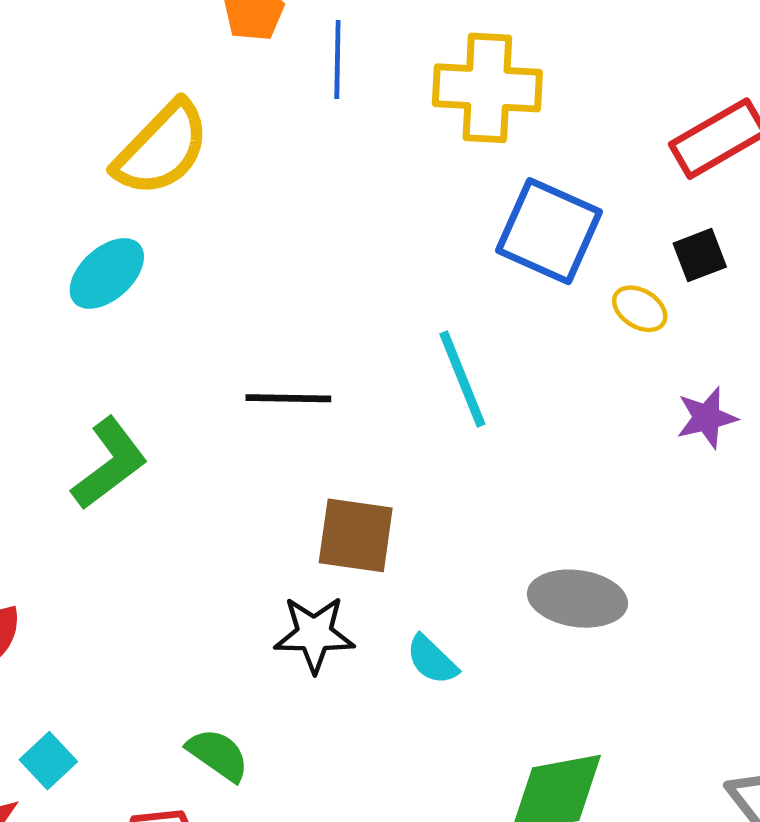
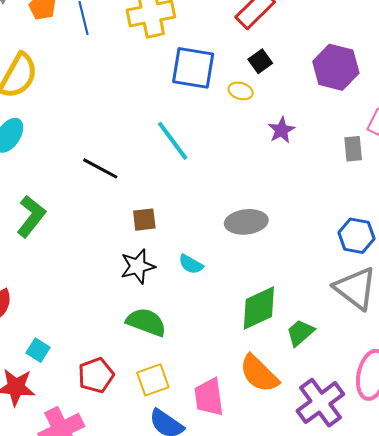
black line: (288, 398) -> (100, 168), turned 42
brown square: (356, 535) -> (144, 220), size x0.7
green semicircle: (218, 755) -> (146, 322), moved, size x1.4

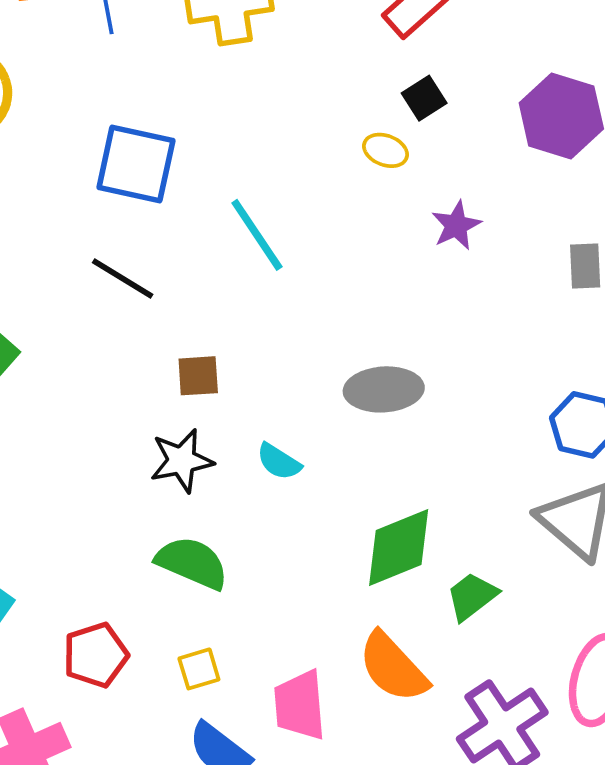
blue square: (193, 68) -> (136, 164), moved
yellow square: (153, 380) -> (199, 669), size x0.7

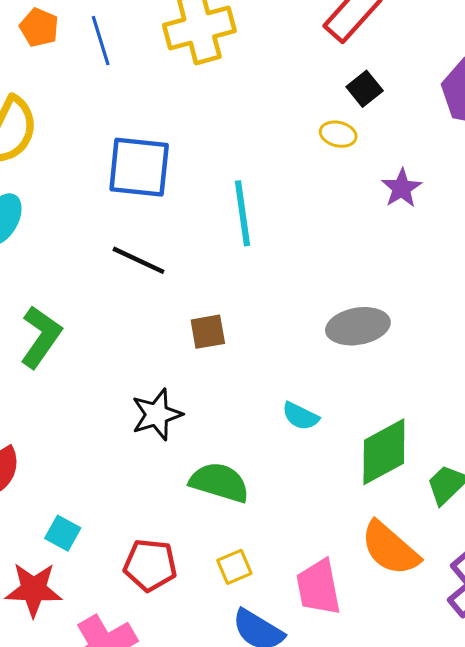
cyan line: (257, 235) -> (242, 213), turned 32
black star: (182, 461) -> (157, 415), moved
cyan semicircle: (279, 462) -> (300, 416), moved
red pentagon: (96, 655) -> (150, 565), turned 30

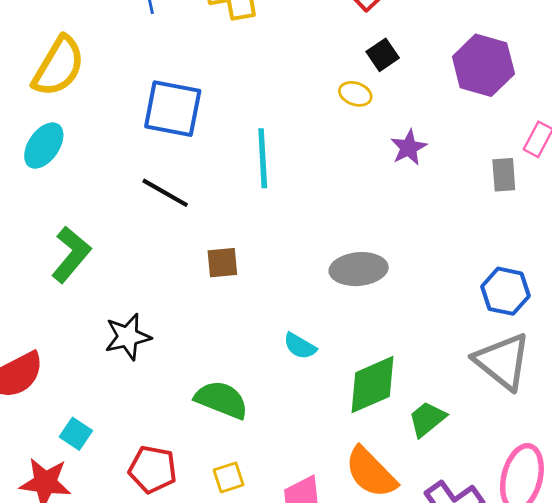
black star: (157, 415) -> (128, 337), moved

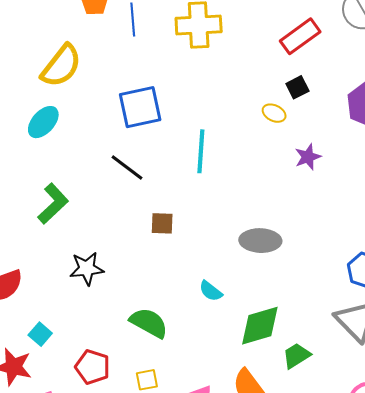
blue square: (173, 109) -> (140, 107), turned -30

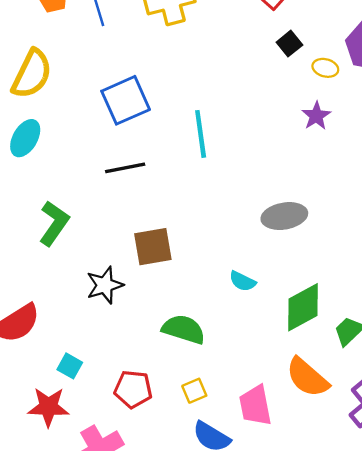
yellow ellipse: (274, 113) -> (325, 68), moved
black line: (127, 167) -> (125, 168), turned -36
brown square: (162, 223) -> (153, 247), moved, size x1.5

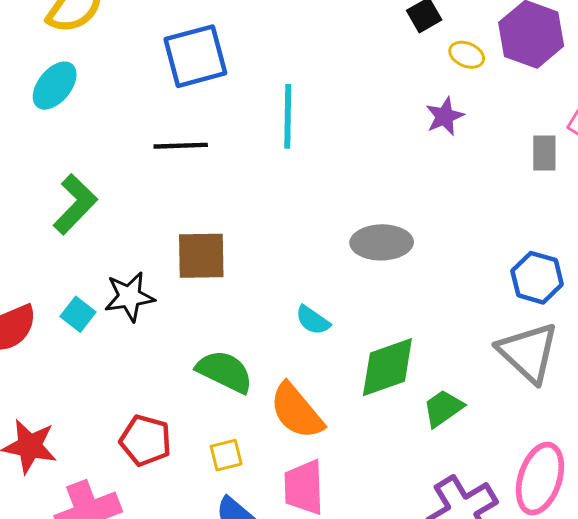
cyan square: (70, 366) -> (78, 314), moved
orange semicircle: (307, 377) -> (297, 411), moved

